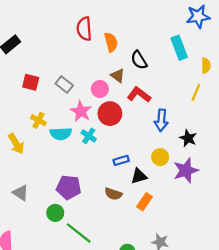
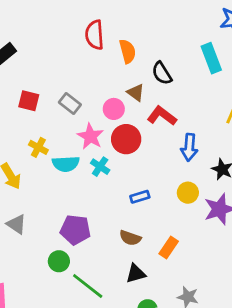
black triangle: (139, 176) -> (136, 274), moved
gray triangle: (21, 193) -> (16, 224), moved

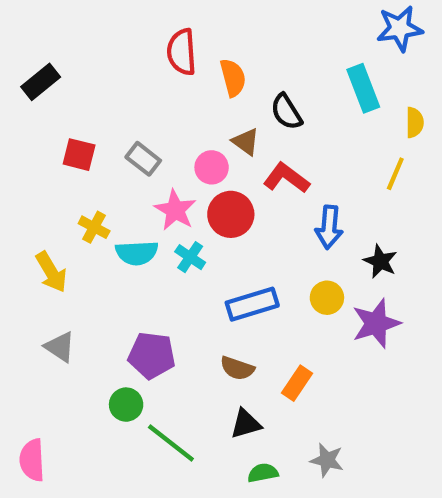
blue rectangle: (140, 197) -> (252, 304), size x1.6

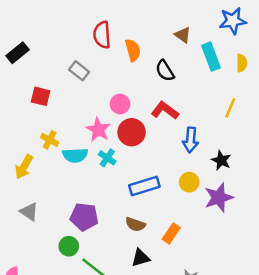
yellow semicircle: (415, 122) -> (242, 63), moved
brown triangle: (246, 142) -> (183, 35), moved
gray rectangle: (143, 159) -> (79, 71), moved
yellow arrow: (51, 272) -> (24, 167), turned 60

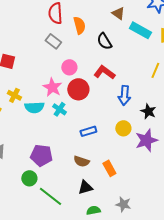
cyan rectangle: (211, 57) -> (140, 30), turned -40
gray rectangle: (79, 71) -> (53, 41), moved
blue rectangle: (144, 186) -> (88, 131), size x0.7
orange rectangle: (171, 233) -> (109, 168), turned -63

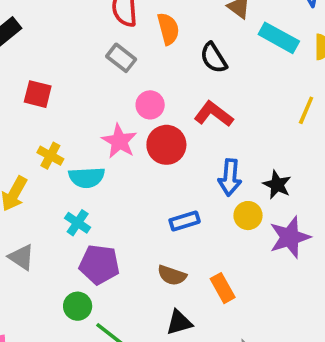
blue arrow: (124, 95) -> (230, 177), moved
cyan cross: (59, 109) -> (78, 223), moved
black star: (148, 111) -> (277, 185), moved

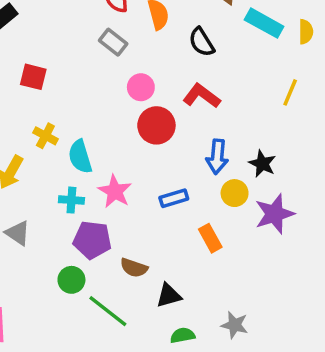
pink star: (119, 141) -> (115, 191), moved
cyan semicircle: (87, 177) -> (80, 157), turned 76
cyan cross: (78, 223) -> (71, 200), turned -30
brown semicircle: (172, 275) -> (134, 268), moved
orange rectangle: (223, 288) -> (210, 238), moved

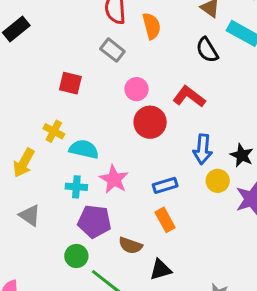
black semicircle: (202, 42) -> (207, 50), moved
red square: (33, 77) -> (70, 83), moved
cyan semicircle: (80, 157) -> (84, 149), turned 120
orange rectangle: (210, 238) -> (165, 220), moved

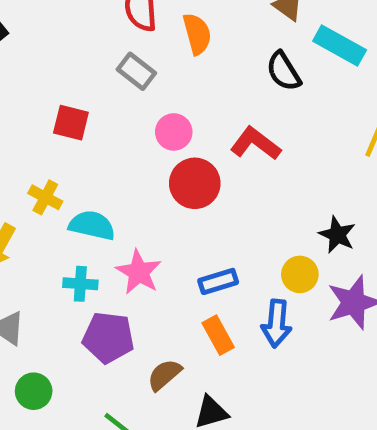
blue arrow: (203, 149) -> (276, 323), moved
brown semicircle: (130, 245) -> (164, 375), turned 120
green circle: (76, 256) -> (34, 391), moved

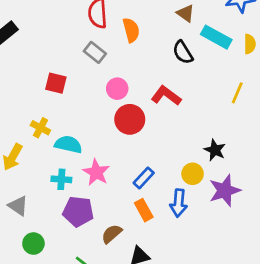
blue rectangle: (218, 281) -> (144, 178), turned -30

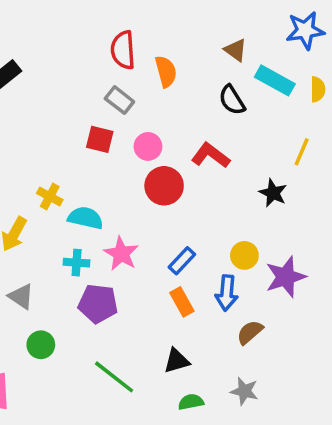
red square: (56, 83) -> (100, 139), moved
black star: (215, 150) -> (273, 193), moved
brown semicircle: (112, 234) -> (250, 332), moved

